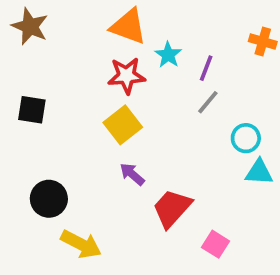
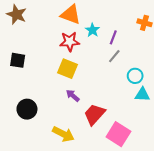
yellow square: (123, 125) -> (68, 69), turned -30
yellow arrow: (81, 244) -> (63, 134), moved
pink square: (215, 244) -> (118, 134), size x1.6

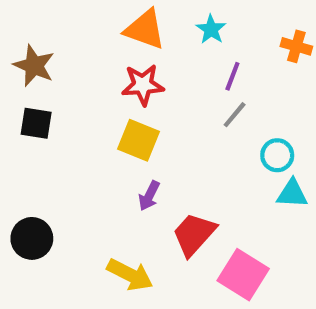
brown star: (17, 15) -> (34, 66), moved
cyan star: (92, 30) -> (211, 29), moved
purple arrow: (73, 96) -> (149, 196), turned -104
black circle: (27, 109) -> (32, 238), moved

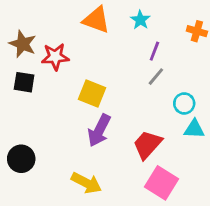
red star: (143, 85) -> (55, 57), moved
purple arrow: (149, 196) -> (99, 130), size x1.6
red trapezoid: (194, 234) -> (147, 145), moved

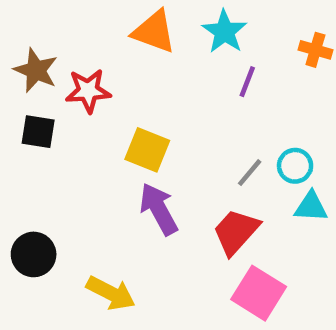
cyan star: (140, 20) -> (225, 32), size x1.4
gray line: (156, 77) -> (250, 173), moved
purple arrow: (99, 130) -> (159, 209), turned 124
yellow arrow: (86, 183) -> (111, 293), moved

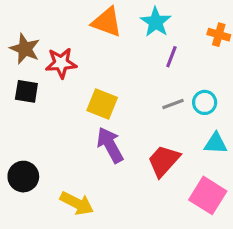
cyan circle: (295, 166) -> (205, 102), moved
gray line: (250, 173) -> (173, 104), moved, turned 30
pink square: (259, 293) -> (208, 195), moved

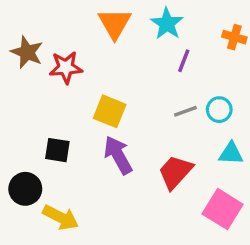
orange triangle: (107, 22) -> (115, 24), turned 40
black square: (26, 91) -> (57, 150), moved
yellow arrow: (77, 203) -> (61, 218), moved

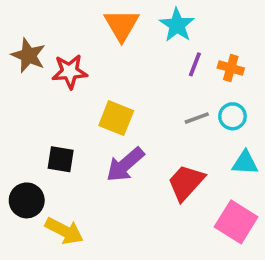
orange cross: (234, 37) -> (231, 68), moved
purple arrow: (118, 155) -> (125, 165), turned -102

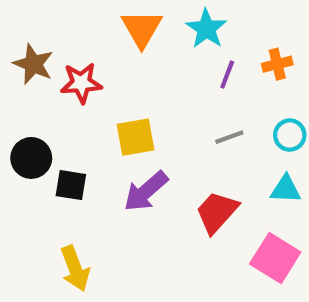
orange cross: (231, 68) -> (277, 64), moved, turned -30
cyan circle: (232, 116) -> (290, 135), moved
yellow square: (116, 118) -> (135, 137), turned -32
black circle: (27, 200) -> (31, 158), moved
yellow arrow: (64, 231) -> (75, 268), turned 42

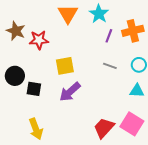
orange cross: (277, 64) -> (133, 31), size x1.5
gray line: (229, 137) -> (110, 66), turned 40
red trapezoid: (217, 212) -> (104, 128), moved

